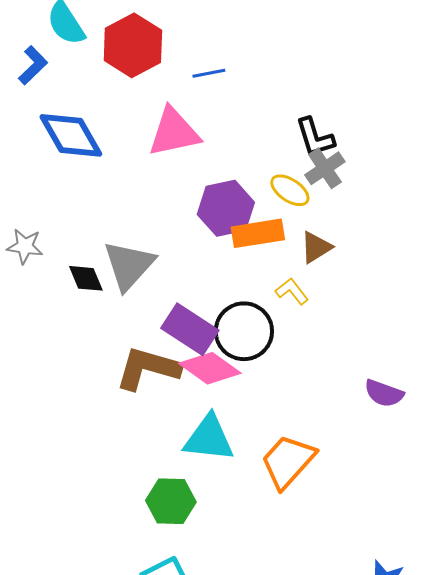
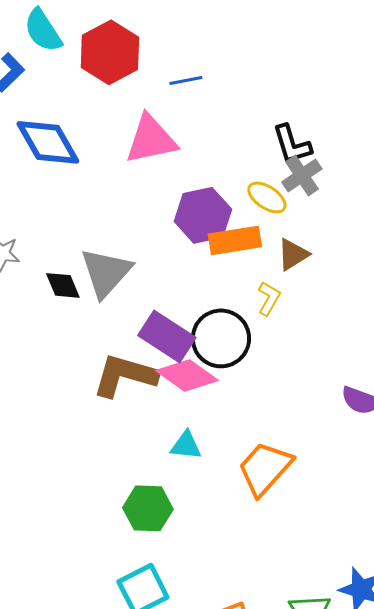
yellow L-shape: (292, 291) -> (269, 298), turned 68
cyan triangle: (209, 438) -> (186, 445), size x0.6

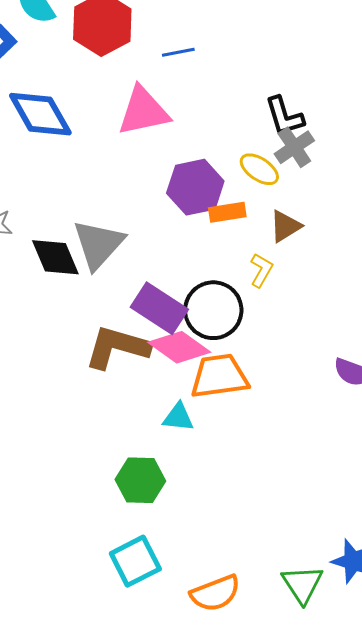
orange rectangle: (235, 240) -> (227, 212), size x0.7
black diamond: (63, 285) -> (55, 257), size x1.4
orange trapezoid: (265, 468) -> (219, 376), moved, turned 40

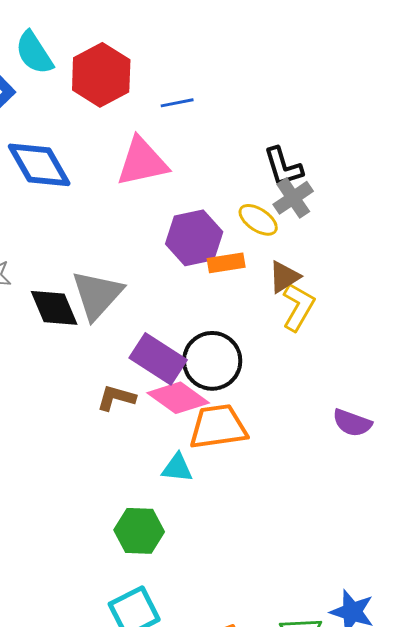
yellow L-shape: (261, 270) -> (298, 307), moved, size x1.4
brown L-shape: (117, 347) -> (116, 398), size x0.6

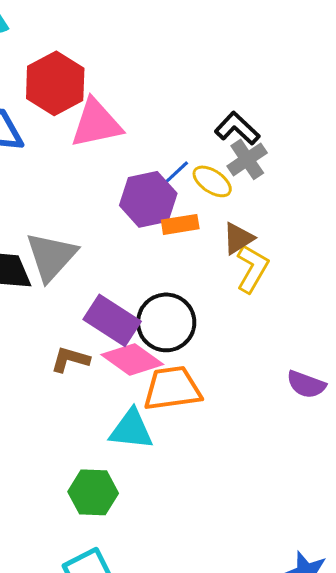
red hexagon: (101, 75) -> (55, 83), moved
blue line: (177, 103) -> (175, 173), moved, turned -32
black L-shape: (283, 167) -> (237, 128), turned 150
cyan triangle: (177, 468) -> (131, 429), size x1.4

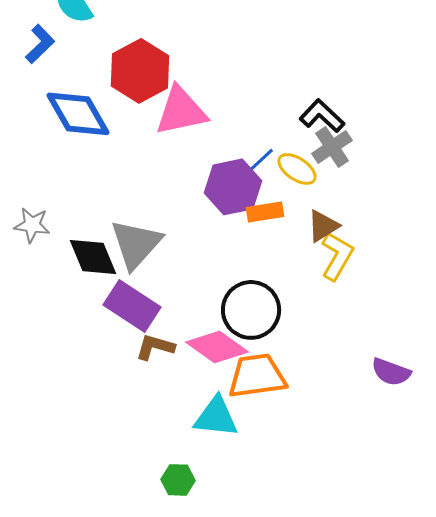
purple rectangle: (112, 320) -> (132, 306), moved
green hexagon: (93, 492) -> (178, 480), size x0.7

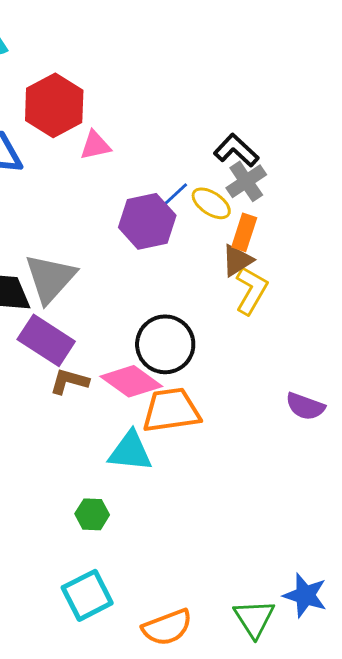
pink triangle: (181, 111) -> (95, 145), size x0.6
orange rectangle: (265, 212) -> (244, 232), moved, turned -63

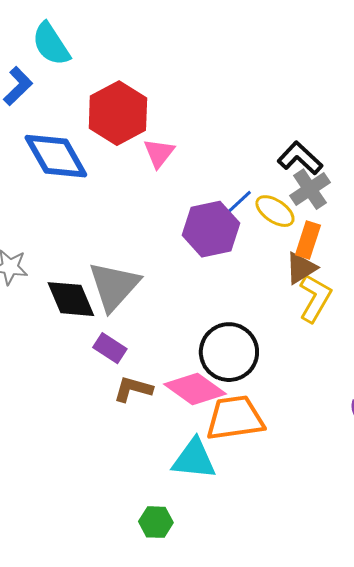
pink triangle: (95, 145) -> (159, 153), turned -40
purple rectangle: (46, 340) -> (110, 348), size x0.6

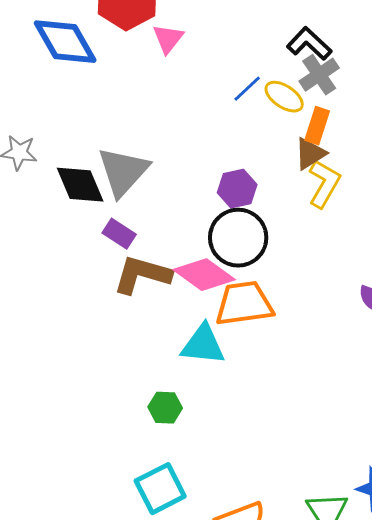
purple hexagon: (211, 229) -> (237, 189), moved, size x0.7
brown L-shape: (133, 389) -> (142, 275), size x1.5

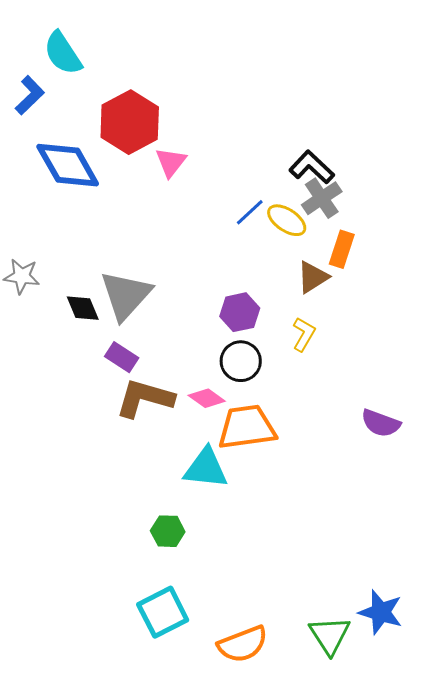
orange rectangle: (317, 126) -> (342, 249), moved
yellow L-shape: (324, 184) -> (304, 334), moved, size x0.7
black diamond: (80, 185) -> (83, 308), size x0.7
black circle: (238, 238) -> (241, 361), size x0.7
pink diamond: (204, 275) -> (207, 398), size x0.6

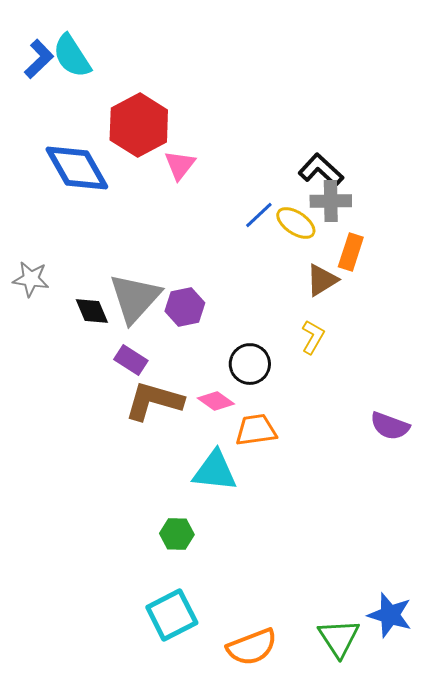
blue L-shape: (30, 95) -> (39, 59), moved
gray cross: (322, 198) -> (331, 201), turned 33
purple hexagon: (240, 312) -> (185, 307), moved
orange trapezoid: (247, 427) -> (256, 430), size x0.7

